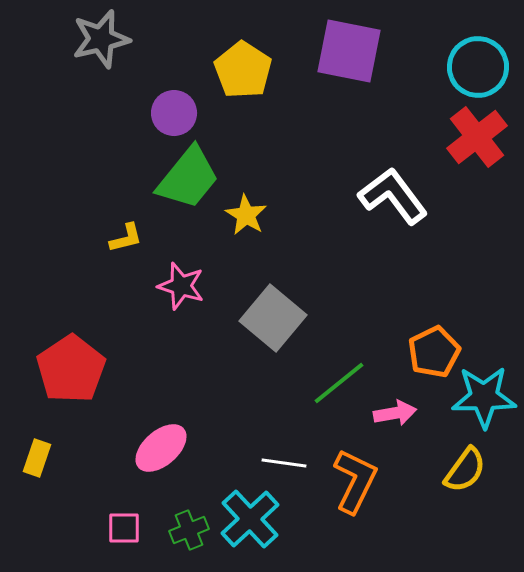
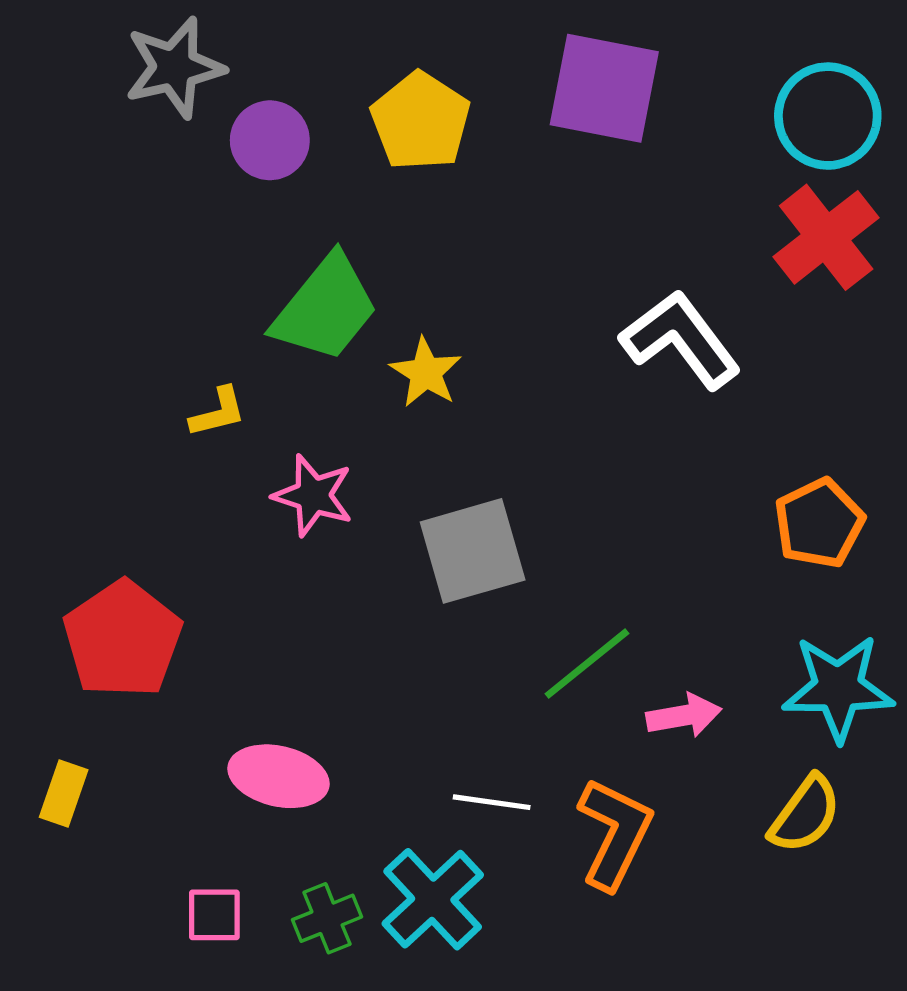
purple circle: (174, 113) -> (270, 140), moved
gray square: (273, 318) -> (473, 551), turned 34
orange pentagon: (434, 352) -> (819, 523), moved
pink ellipse: (161, 448) -> (278, 776), turned 54

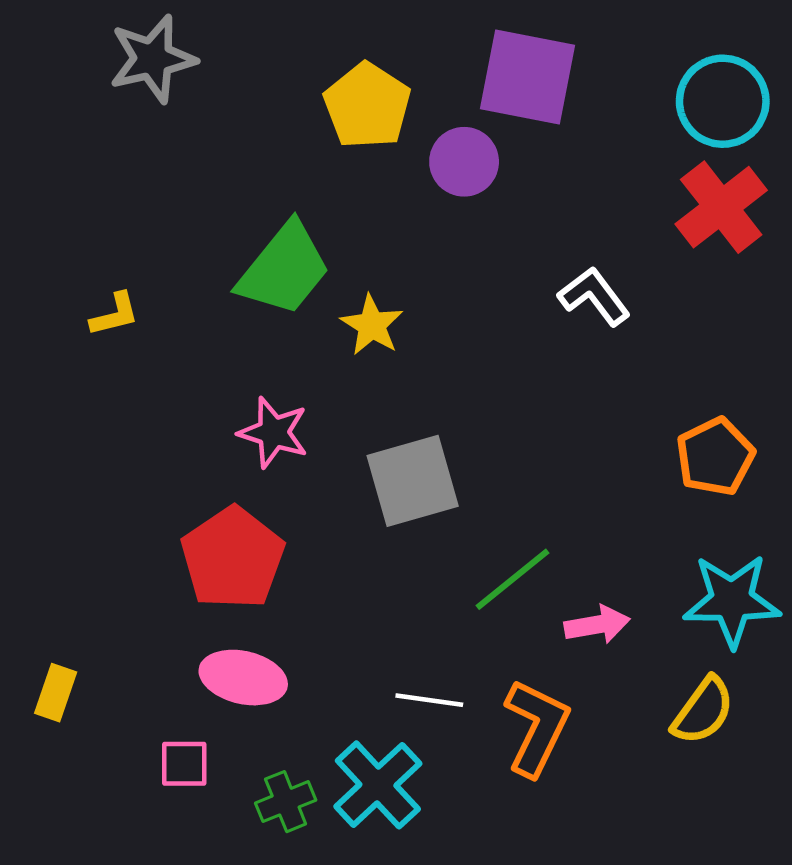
purple circle: (270, 140) -> (464, 162), moved
white L-shape: (680, 340) -> (594, 296), size x0.7
yellow L-shape: (218, 412) -> (115, 315), moved
red pentagon: (123, 639) -> (233, 558), moved
pink square: (214, 915) -> (184, 764), moved

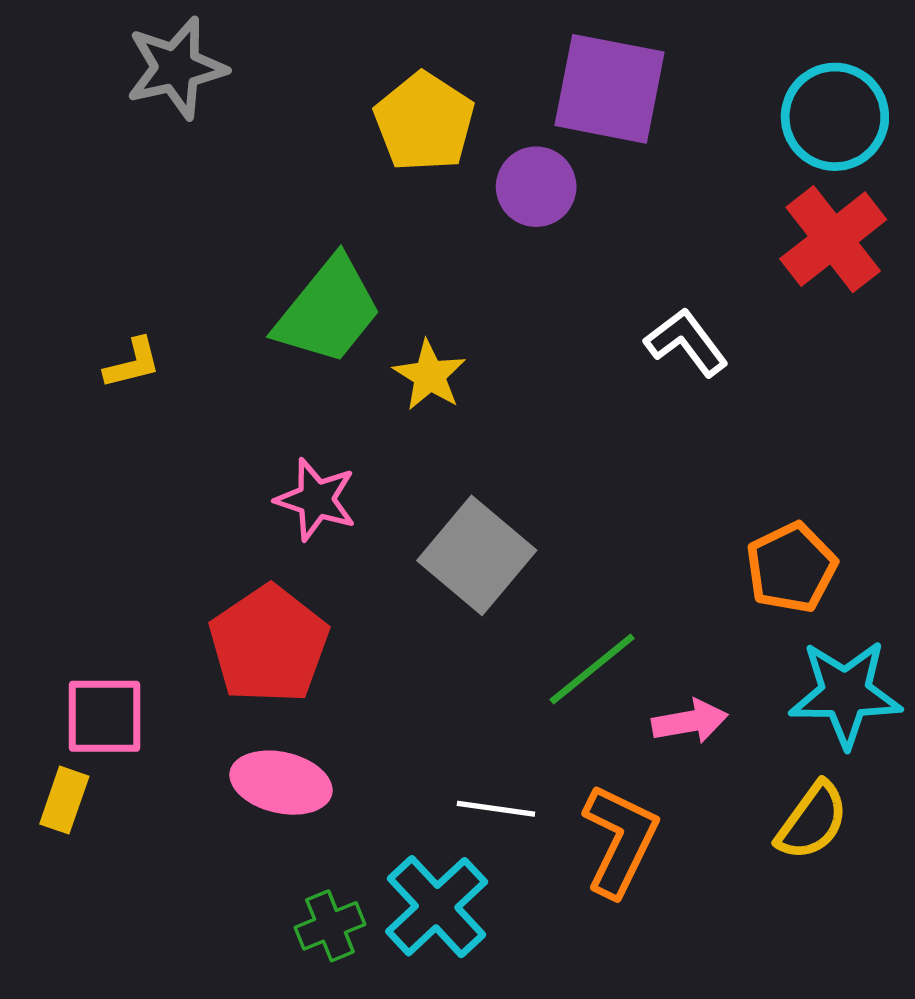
orange pentagon: (715, 457) -> (791, 568), moved
gray square: (413, 481) -> (477, 555), turned -34
pink square: (184, 764) -> (105, 716), moved, size x1.4

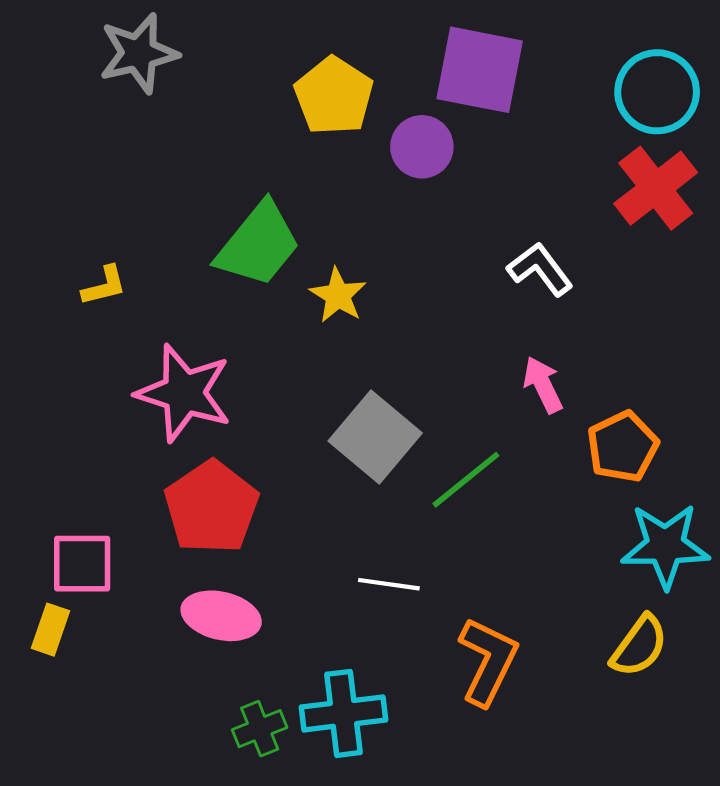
pink star: (316, 500) -> (184, 393), moved, size x1.5
green line: (592, 669) -> (466, 480), moved
pink arrow: (690, 721) -> (543, 385), moved, turned -106
white line: (496, 809) -> (389, 584), moved
cyan cross: (437, 907) -> (343, 713), turned 36

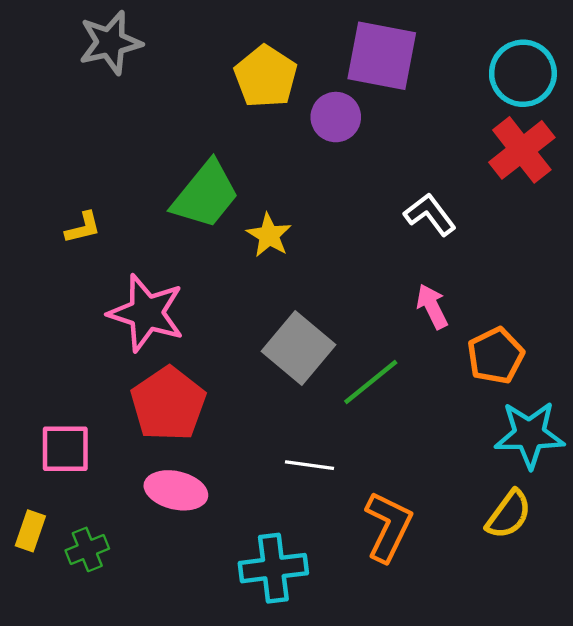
yellow rectangle: (51, 630) -> (30, 531), moved
green cross: (260, 729) -> (87, 549), moved

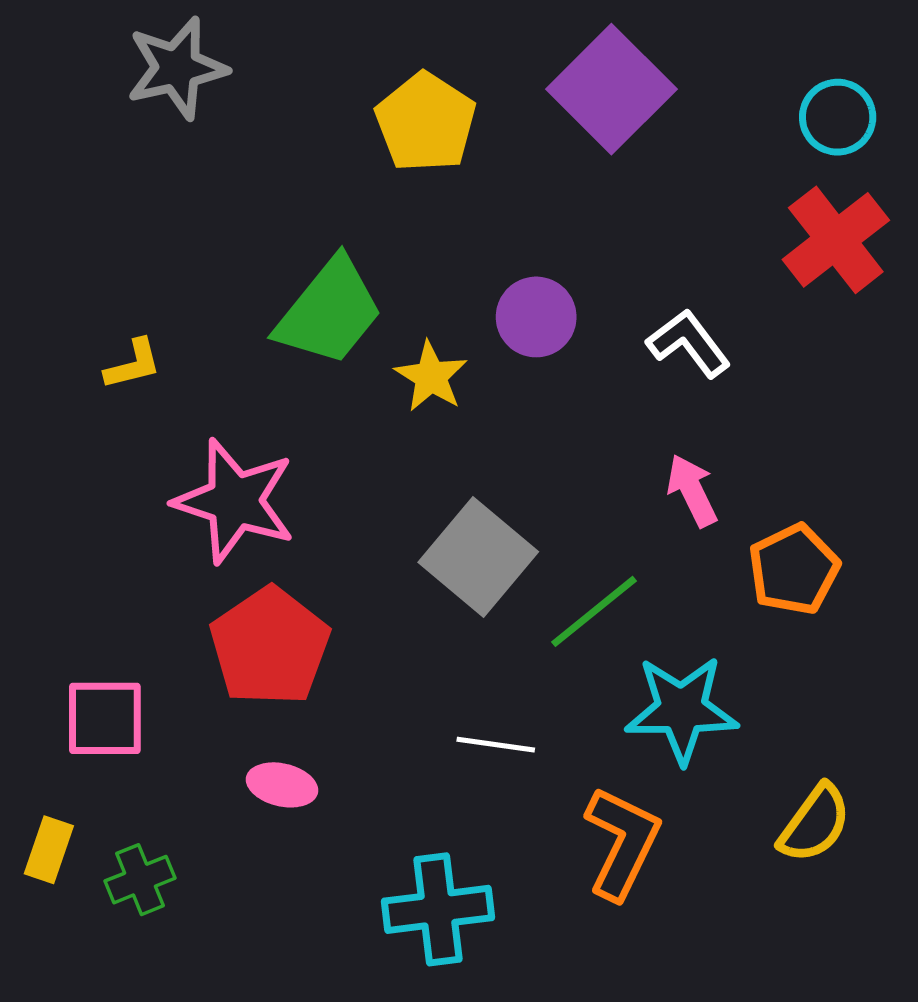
purple square: (382, 56) -> (611, 89), turned 34
cyan circle: (523, 73) -> (838, 117), size x0.7
purple circle: (336, 117) -> (536, 317), moved
cyan star: (530, 435) -> (682, 710), moved
pink ellipse: (176, 490) -> (282, 785), size x0.7

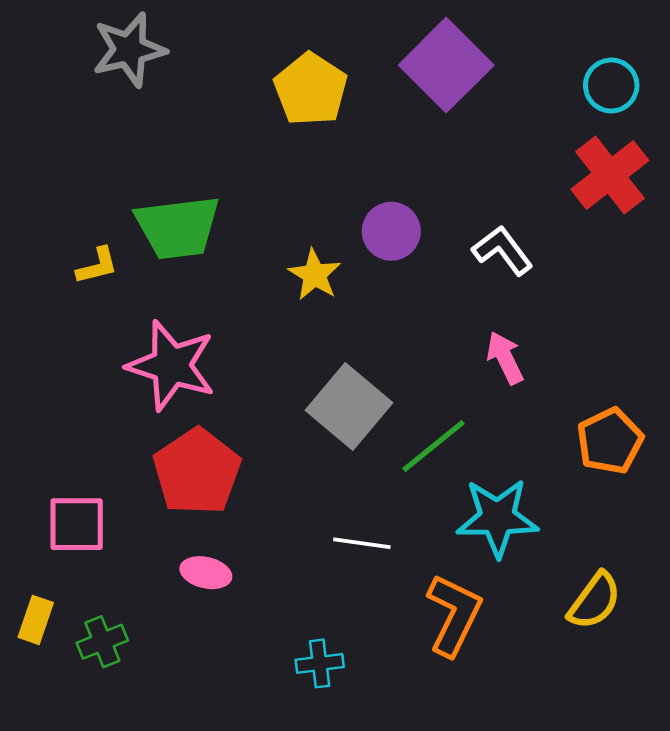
green trapezoid: (329, 312) -> (178, 227), moved, turned 44
orange pentagon: (794, 569) -> (610, 441), moved
cyan cross: (438, 909) -> (320, 663), size x0.6

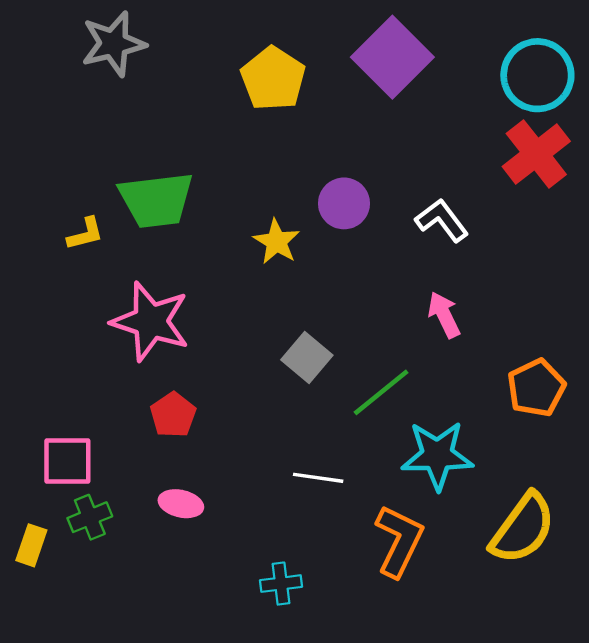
cyan circle: (611, 85) -> (537, 75), size x1.5
gray square: (349, 406) -> (307, 357), size x0.7
red pentagon: (197, 472) -> (173, 415), size x0.6
yellow semicircle: (595, 601) -> (523, 528), size x1.4
green cross: (102, 642) -> (90, 517), moved

